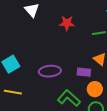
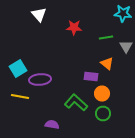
purple ellipse: (50, 71) -> (40, 80), moved

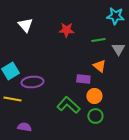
white triangle: (39, 14) -> (25, 25), moved
purple semicircle: (52, 124) -> (24, 127), moved

